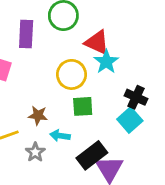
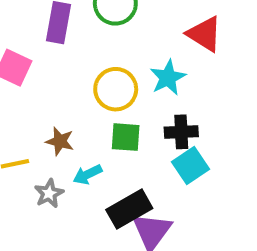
red triangle: (97, 42) -> (204, 34), moved
black cross: (136, 97) -> (181, 132), moved, turned -35
cyan arrow: (60, 136) -> (87, 174), turned -42

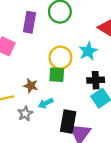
green square: (126, 137) -> (57, 75), moved
black rectangle: (129, 209) -> (68, 122), turned -50

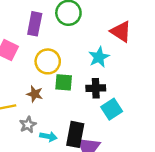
yellow circle: (60, 58) -> (48, 61), moved
black cross: (96, 80) -> (96, 88), moved
cyan arrow: (46, 103) -> (48, 136), moved, turned -144

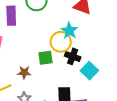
yellow circle: (48, 61) -> (61, 42), moved
black cross: (96, 88) -> (73, 56), turned 35

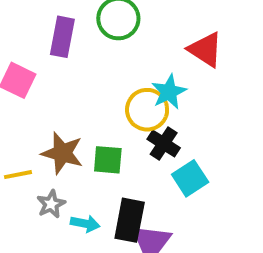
green square: (46, 58) -> (108, 160), moved
brown star: (24, 72) -> (62, 153), size x1.5

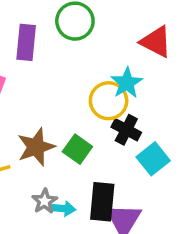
brown star: (62, 153) -> (36, 147), turned -30
green square: (108, 160) -> (77, 149), turned 36
gray star: (51, 204) -> (45, 201), moved

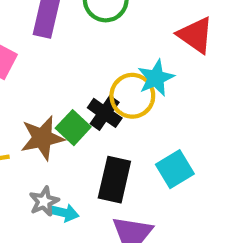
black cross: (126, 130) -> (105, 113), moved
green square: (77, 149) -> (73, 128), moved
black rectangle: (102, 202) -> (114, 180), moved

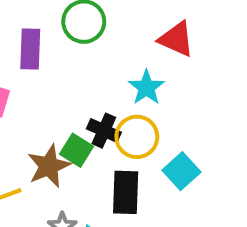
yellow circle: (132, 96) -> (137, 137), moved

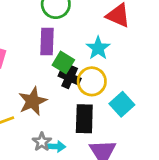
purple rectangle: (30, 49) -> (47, 41), moved
green square: (76, 150) -> (63, 62), moved

